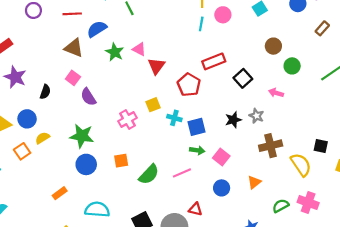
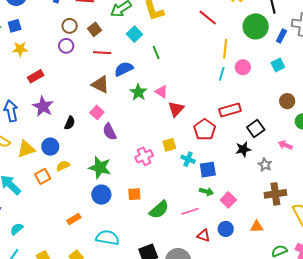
black star: (233, 120) -> (243, 149), moved
orange triangle: (254, 182) -> (257, 227), turned 32
red triangle: (195, 209) -> (204, 236), moved

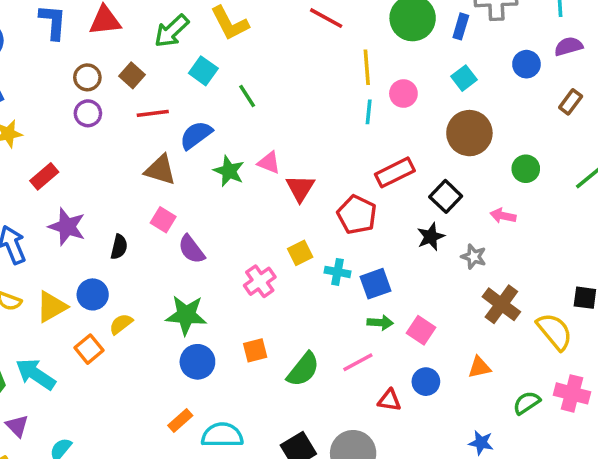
brown circle: (287, 101) -> (469, 133), moved, size x1.6
brown cross: (275, 194) -> (501, 304), turned -35
orange rectangle: (74, 219) -> (180, 420), moved

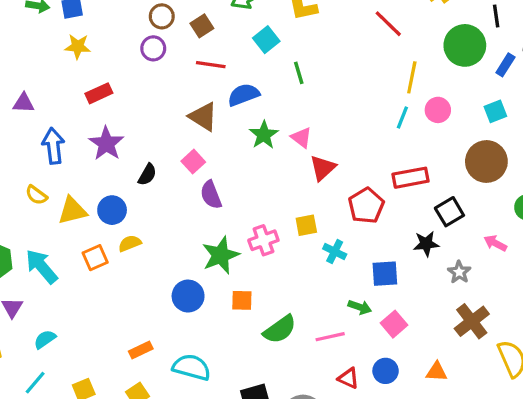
blue square: (375, 284) -> (385, 274), moved
green star: (186, 315) -> (221, 255), moved, turned 30
orange rectangle: (180, 420) -> (141, 350), moved

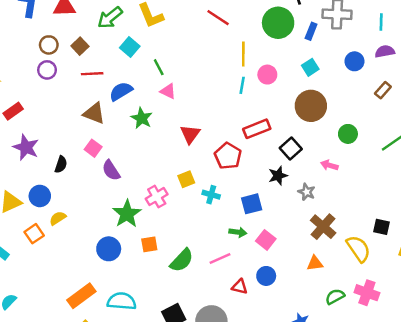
pink triangle: (301, 137) -> (168, 91), moved
orange rectangle: (141, 350) -> (81, 296), size x1.6
orange triangle: (436, 372) -> (315, 263), moved

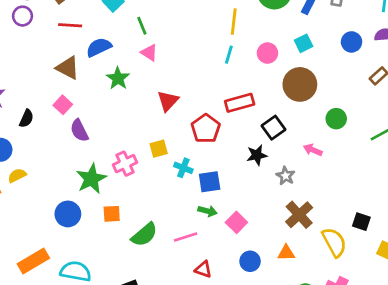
pink circle: (267, 75) -> (267, 53), moved
blue square: (252, 204) -> (210, 182), moved
blue circle: (266, 276) -> (250, 261), moved

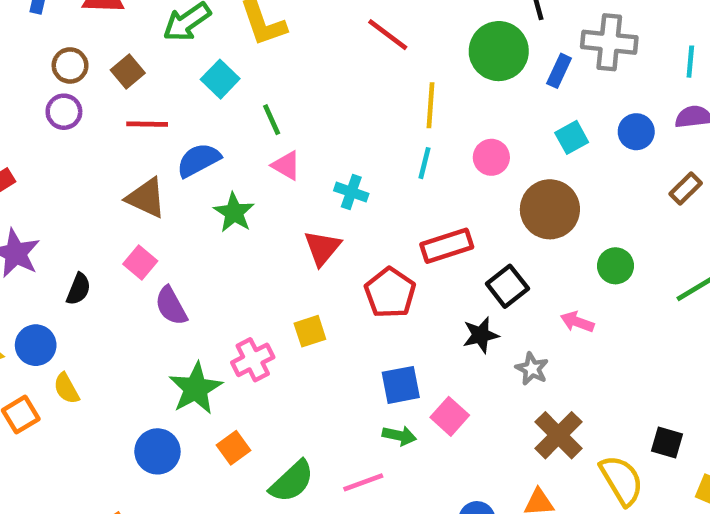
cyan square: (304, 43) -> (572, 137), moved
cyan cross: (183, 168) -> (351, 192), moved
yellow semicircle: (17, 175) -> (66, 388), turned -90
orange square: (112, 214) -> (234, 448), turned -30
pink square: (236, 222) -> (450, 416), moved

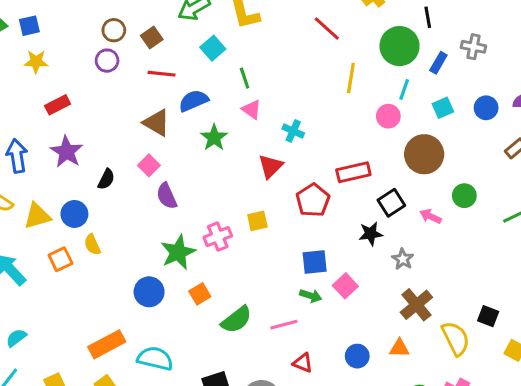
gray cross: (609, 42) -> (473, 47), size x0.7
cyan line: (425, 163) -> (404, 90), moved
pink arrow: (577, 322) -> (430, 216), moved

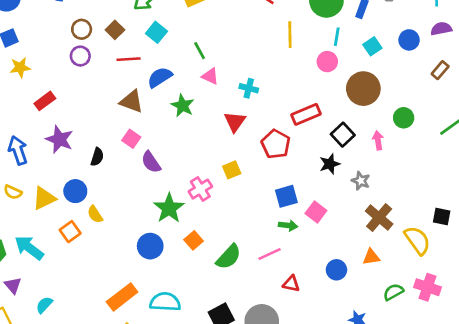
cyan square: (213, 48) -> (156, 32), moved
pink arrow: (430, 216) -> (378, 140), turned 66

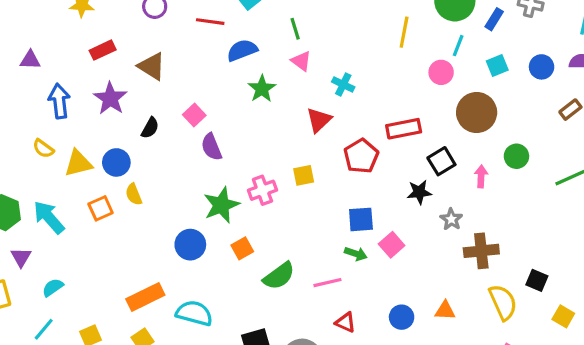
brown triangle: (131, 101) -> (152, 66), moved
brown cross: (379, 218) -> (481, 251), moved, turned 32

